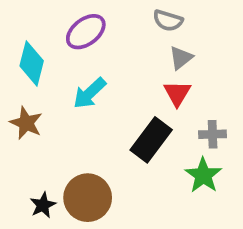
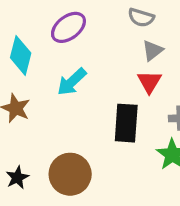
black rectangle: (151, 140) -> (126, 123), turned -33
black star: (43, 205) -> (17, 178), moved

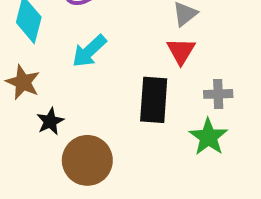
black star: (17, 178) -> (50, 121), moved

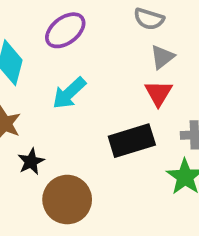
black rectangle: (154, 100) -> (132, 141), turned 69

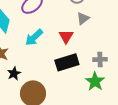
red triangle: (158, 93) -> (66, 36), moved

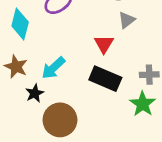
cyan arrow: (34, 37) -> (53, 68), moved
black rectangle: (67, 62) -> (105, 79), turned 40

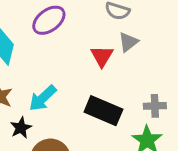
red triangle: (104, 44) -> (102, 56), moved

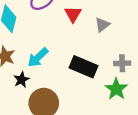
gray triangle: (128, 42) -> (102, 25), moved
red triangle: (102, 56) -> (73, 14), moved

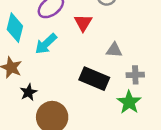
gray triangle: (102, 25) -> (114, 50), moved, turned 42
cyan arrow: (38, 57) -> (46, 44), moved

